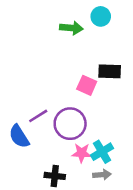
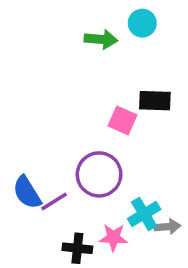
purple line: (38, 116) -> (54, 201), moved
pink star: (82, 153) -> (113, 237), moved
gray arrow: (102, 175) -> (167, 227), moved

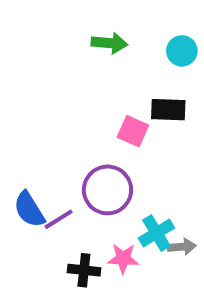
cyan circle: (142, 23) -> (182, 51), moved

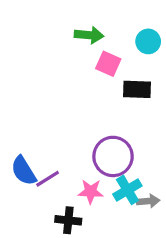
pink square: (133, 131) -> (108, 64), moved
purple circle: (107, 190) -> (113, 156), moved
pink star: (123, 258) -> (91, 192), moved

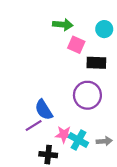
purple circle: (113, 156) -> (87, 95), moved
blue semicircle: (24, 171) -> (44, 110), moved
cyan cross: (127, 190) -> (78, 140), moved, turned -30

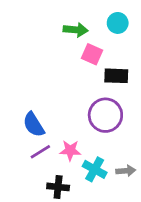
cyan circle: (104, 29) -> (118, 23), moved
blue semicircle: (44, 110) -> (34, 125), moved
pink star: (64, 134) -> (70, 150), moved

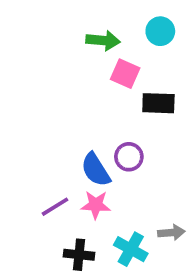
purple circle: (105, 115) -> (129, 157), moved, size x0.6
blue semicircle: (34, 125) -> (96, 170), moved
cyan cross: (95, 169) -> (131, 249), moved

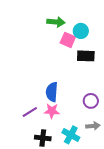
cyan circle: (160, 31) -> (81, 31), moved
purple circle: (129, 157) -> (91, 101), moved
blue semicircle: (96, 170) -> (52, 92), turned 36

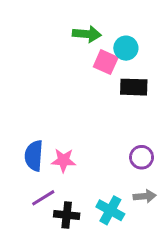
blue semicircle: (52, 92) -> (34, 156), moved
pink star: (52, 111) -> (64, 160), moved
purple line: (30, 112) -> (43, 198), moved

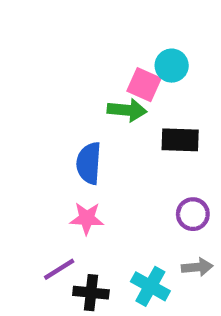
green arrow: (87, 34) -> (127, 110), moved
black rectangle: (134, 87) -> (180, 140), moved
blue semicircle: (34, 156) -> (89, 163), moved

